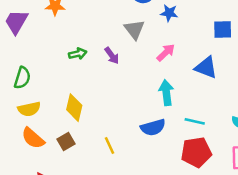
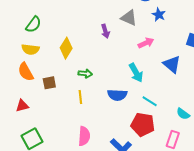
gray triangle: (134, 29) -> (129, 18), turned -48
green arrow: (78, 54) -> (85, 74), moved
cyan arrow: (166, 93) -> (136, 73), turned 138
yellow diamond: (74, 108) -> (66, 48), moved

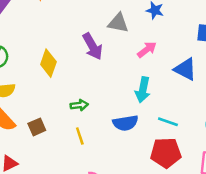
purple arrow: (105, 31) -> (93, 46), size x1.5
yellow diamond: (66, 48) -> (48, 63), moved
cyan arrow: (136, 73) -> (143, 90), turned 54

